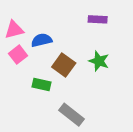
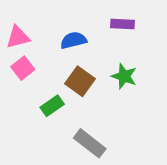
blue semicircle: (41, 40) -> (73, 40), moved
green rectangle: (41, 85) -> (52, 106), turned -48

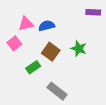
purple rectangle: (122, 24) -> (93, 12), moved
pink triangle: (18, 37) -> (26, 24), moved

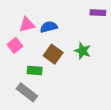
green rectangle: (33, 67) -> (35, 71), turned 40
gray rectangle: (57, 91) -> (27, 92), moved

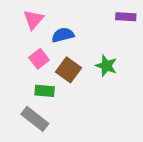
pink triangle: (27, 25) -> (33, 20), moved, turned -35
pink square: (15, 45) -> (39, 59), moved

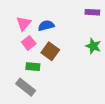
pink triangle: (33, 20) -> (24, 23), moved
green star: (106, 66) -> (93, 46), moved

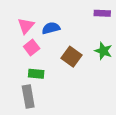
brown square: (50, 51) -> (71, 57), moved
gray rectangle: (26, 87) -> (28, 97), turned 42

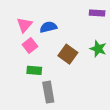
gray rectangle: (28, 97) -> (48, 92), moved

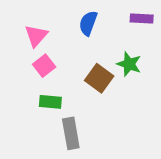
blue semicircle: (48, 27) -> (88, 23), moved, turned -56
green star: (98, 49) -> (129, 64), moved

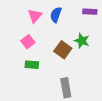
pink triangle: (36, 36) -> (35, 16), moved
gray rectangle: (71, 133) -> (66, 88), moved

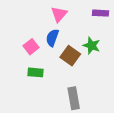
blue semicircle: (56, 15) -> (52, 38), moved
pink triangle: (35, 16) -> (59, 14), moved

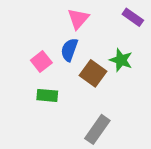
purple rectangle: (100, 13) -> (133, 17), turned 32
gray rectangle: (74, 98) -> (97, 129), turned 45

